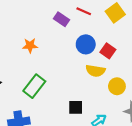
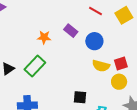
purple rectangle: (62, 19) -> (71, 31), moved
red square: (108, 51) -> (121, 64), moved, turned 32
green rectangle: (34, 86) -> (35, 66), moved

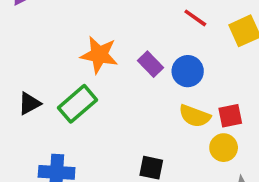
purple rectangle: (71, 31) -> (151, 64), moved
orange star: (44, 37) -> (99, 55), size x1.5

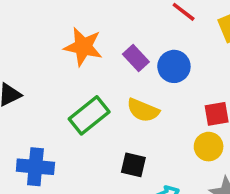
green rectangle: (77, 104) -> (89, 115), moved
yellow semicircle: (195, 116) -> (143, 110), moved

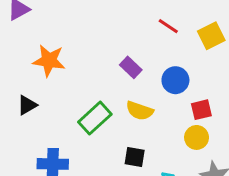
orange star: (83, 47) -> (49, 61), moved
blue circle: (174, 66) -> (175, 80), moved

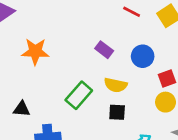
black triangle: (27, 105) -> (22, 109), moved, turned 42
black square: (135, 157) -> (117, 112), moved

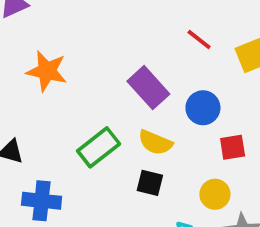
purple rectangle: (104, 50) -> (148, 88), size x1.5
yellow circle: (166, 102) -> (215, 194), moved

